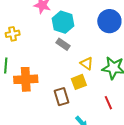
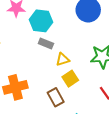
yellow triangle: (87, 63) -> (63, 59), moved, turned -40

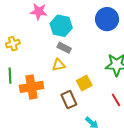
yellow triangle: (63, 59) -> (59, 65), moved

